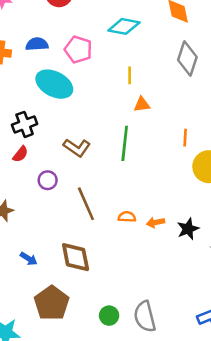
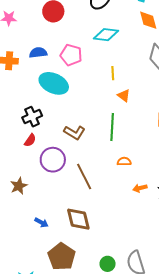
orange triangle: (142, 104) -> (124, 96), turned 48
purple circle: (48, 180) -> (53, 160), size x1.6
orange semicircle: (127, 217) -> (124, 161), moved

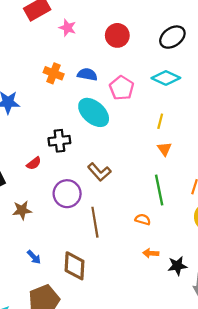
green line: (112, 127) -> (159, 190), moved, turned -32
red semicircle: (30, 140) -> (34, 163), moved

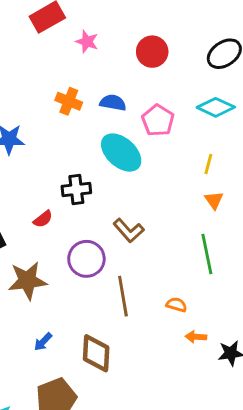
brown star: (22, 210) -> (27, 281), size x1.5
orange semicircle: (143, 219) -> (177, 305), moved
blue arrow: (34, 257) -> (43, 342), turned 88

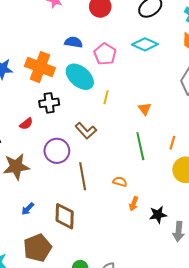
orange cross: (69, 101) -> (40, 67), moved, size x1.6
yellow line: (208, 164) -> (106, 97), moved
orange arrow: (196, 337) -> (134, 204), turned -72

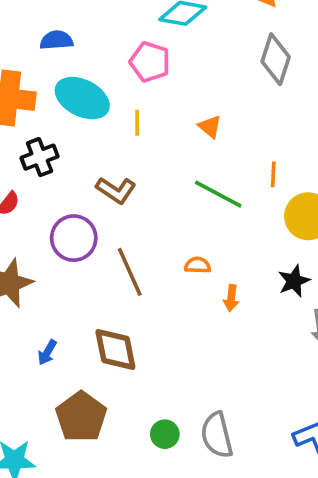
pink pentagon: (105, 54) -> (150, 62), moved
green line: (140, 146) -> (218, 194), turned -36
black star: (158, 215) -> (294, 281), moved

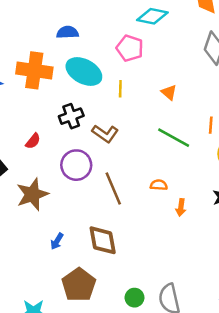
black cross: (40, 157) -> (71, 116), moved

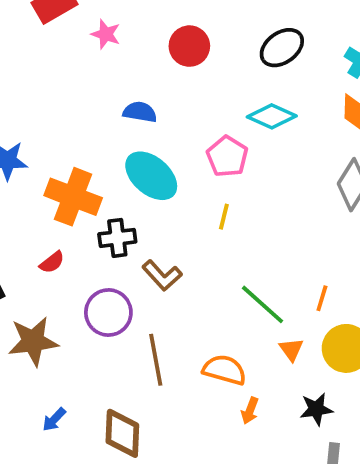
orange cross: (34, 70) -> (73, 197), moved
yellow line: (120, 89) -> (224, 217), moved
orange triangle: (169, 92) -> (291, 349), moved
orange semicircle: (159, 185) -> (225, 370), size x1.6

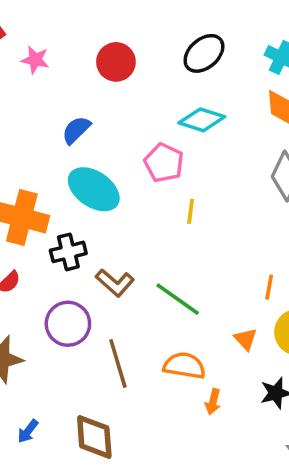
blue semicircle: (140, 112) -> (76, 130), turned -48
yellow line: (224, 217) -> (191, 211), moved
green line: (263, 304) -> (178, 299), moved

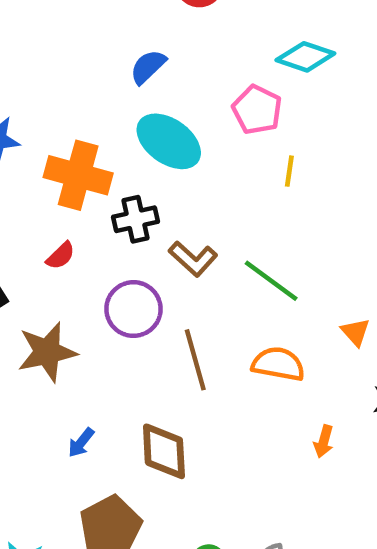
orange arrow: (213, 402) -> (324, 441), moved

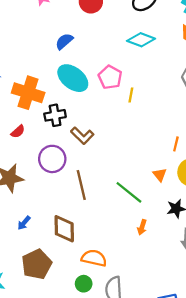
pink pentagon: (257, 110) -> (110, 77), moved
green line: (271, 281) -> (129, 192), moved
orange semicircle: (278, 364) -> (94, 258), moved

